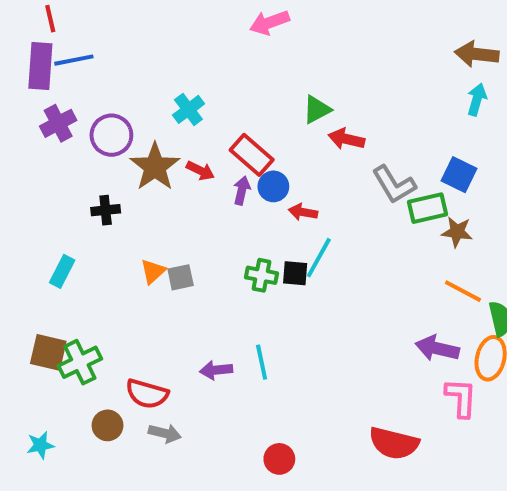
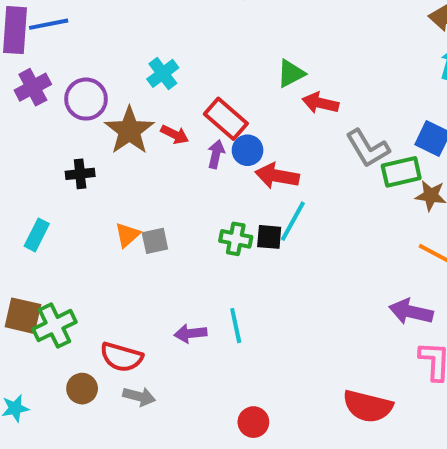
red arrow: (303, 212) -> (277, 176), size x1.5

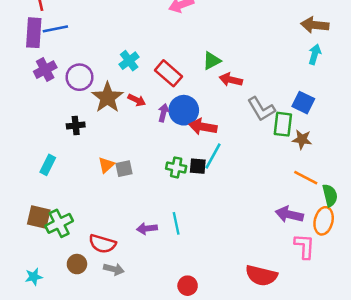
red rectangle: (226, 119) -> (168, 73), moved
blue circle: (248, 150) -> (184, 110), size x1.5
green rectangle: (401, 172) -> (283, 124), turned -70

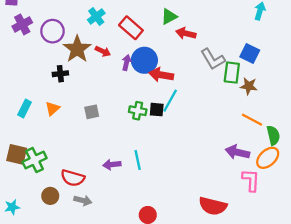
black cross: (76, 125) -> (60, 74), moved
orange triangle: (106, 165) -> (52, 108), moved
orange ellipse: (324, 221) -> (268, 158), turned 35

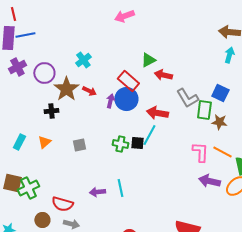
red rectangle: (131, 28) -> (128, 81), moved
red arrow: (161, 75) -> (157, 113), moved
pink L-shape: (251, 180) -> (200, 152), moved

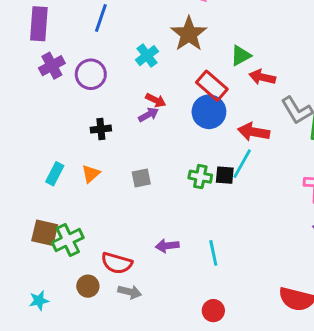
blue line: (25, 35) -> (101, 18), moved, turned -60
brown star: (66, 89) -> (189, 34), moved
purple arrow: (110, 101) -> (148, 115), moved, turned 48
cyan line: (120, 188) -> (213, 253), moved

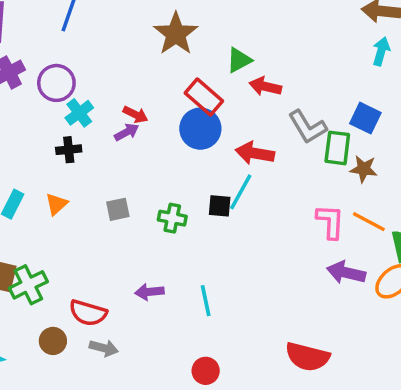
cyan cross: (147, 56) -> (79, 113), moved
green cross: (200, 177) -> (172, 218), moved

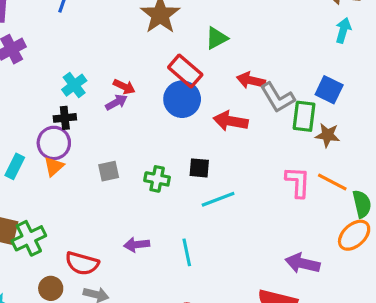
purple circle: (56, 83) -> (54, 143), moved
red arrow: (265, 86) -> (251, 80), moved
cyan line: (241, 192) -> (218, 199), moved, turned 40
purple arrow: (346, 273) -> (303, 263), moved

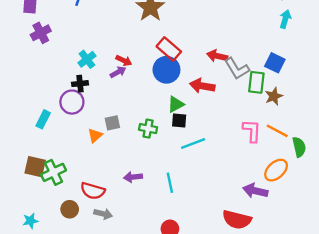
green triangle: (216, 38) -> (176, 104), moved
brown star: (328, 135) -> (274, 96), turned -30
orange triangle: (54, 166) -> (95, 135), moved
orange ellipse: (354, 235) -> (276, 170), moved

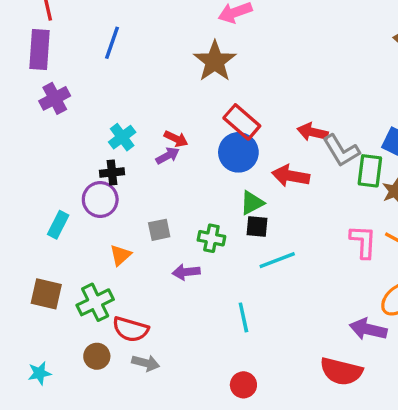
orange triangle: (95, 135) -> (120, 255), moved
green cross: (53, 172) -> (95, 302), moved
purple arrow: (133, 177) -> (186, 272), moved

